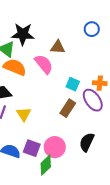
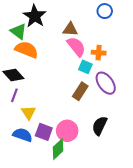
black star: (23, 34) -> (35, 16), turned 30
pink semicircle: (44, 64) -> (76, 47), moved
orange cross: (100, 83) -> (99, 53), moved
yellow triangle: (24, 114) -> (29, 113), moved

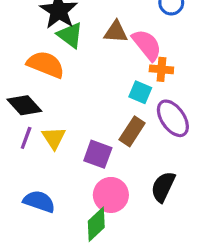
green triangle: (18, 31) -> (70, 35), moved
pink semicircle: (76, 47) -> (147, 45), moved
yellow triangle: (29, 113) -> (54, 138), moved
purple square: (44, 132) -> (98, 154), moved

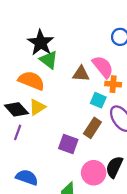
brown triangle: (116, 32) -> (81, 74), moved
yellow triangle: (54, 138) -> (37, 107), moved, turned 30
pink circle: (111, 195) -> (94, 173), moved

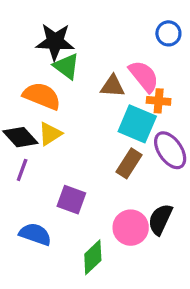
black star: (41, 43) -> (55, 42), turned -30
cyan square: (98, 100) -> (137, 124), size x1.6
purple square: (68, 144) -> (71, 200), moved

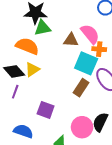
green triangle: (66, 66) -> (43, 28), turned -48

